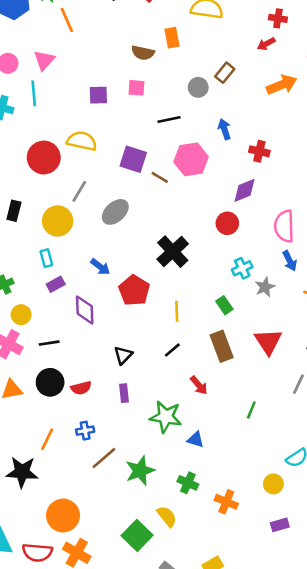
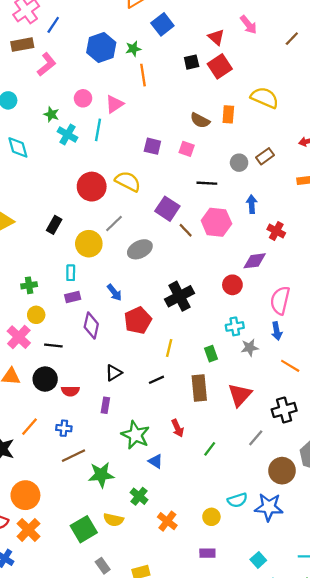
red arrow: (199, 385) -> (178, 428), moved
yellow semicircle: (167, 516) -> (113, 520), turned 126

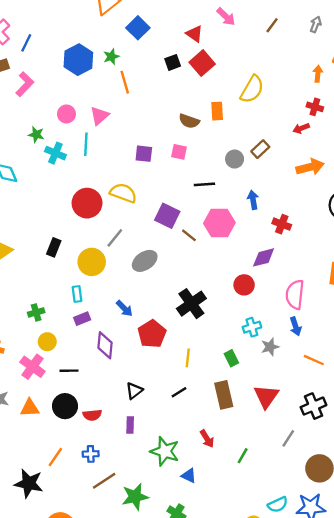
yellow semicircle: (265, 98) -> (252, 89), turned 104

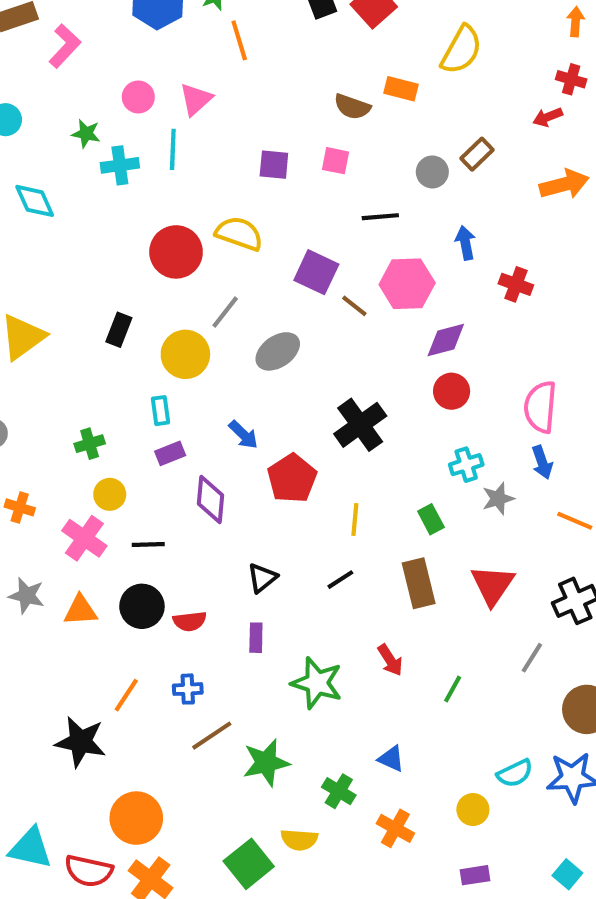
orange rectangle: (217, 111) -> (401, 89), turned -72
cyan cross: (55, 153) -> (120, 165), turned -30
purple diamond: (264, 257) -> (446, 340), moved
blue triangle: (189, 476) -> (391, 759), moved

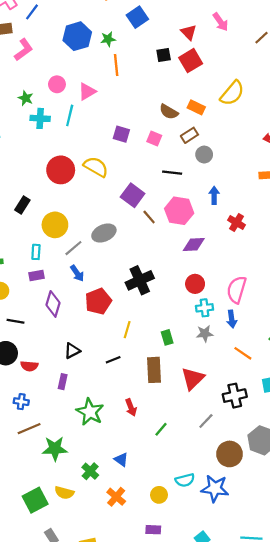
brown rectangle: (477, 154) -> (189, 135), moved
gray line: (225, 312) -> (73, 248), moved
red circle: (452, 391) -> (195, 284), moved
cyan cross: (466, 465) -> (205, 308), moved

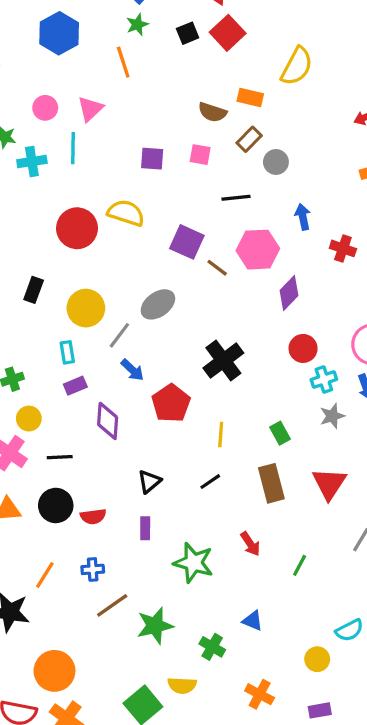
green star: (108, 39) -> (137, 25), moved
purple diamond: (194, 245) -> (289, 293), turned -30
orange cross: (116, 497) -> (260, 694), moved

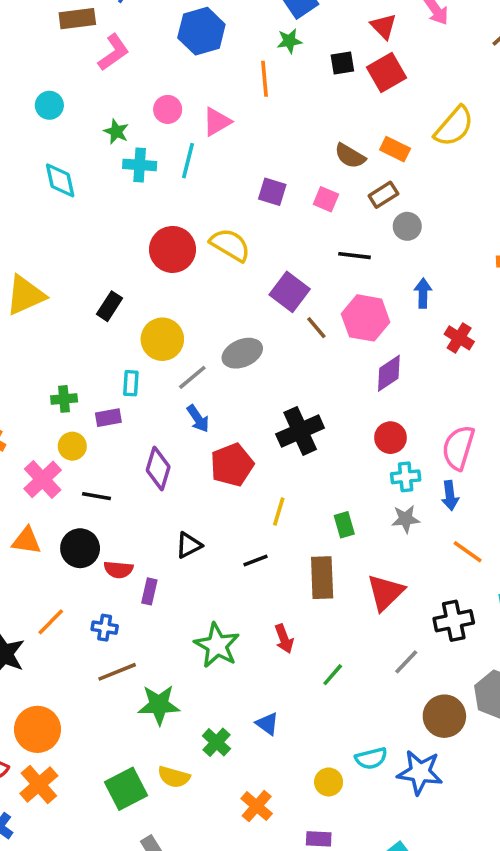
purple rectangle: (75, 386) -> (108, 418), moved
purple rectangle: (145, 528) -> (149, 591), moved

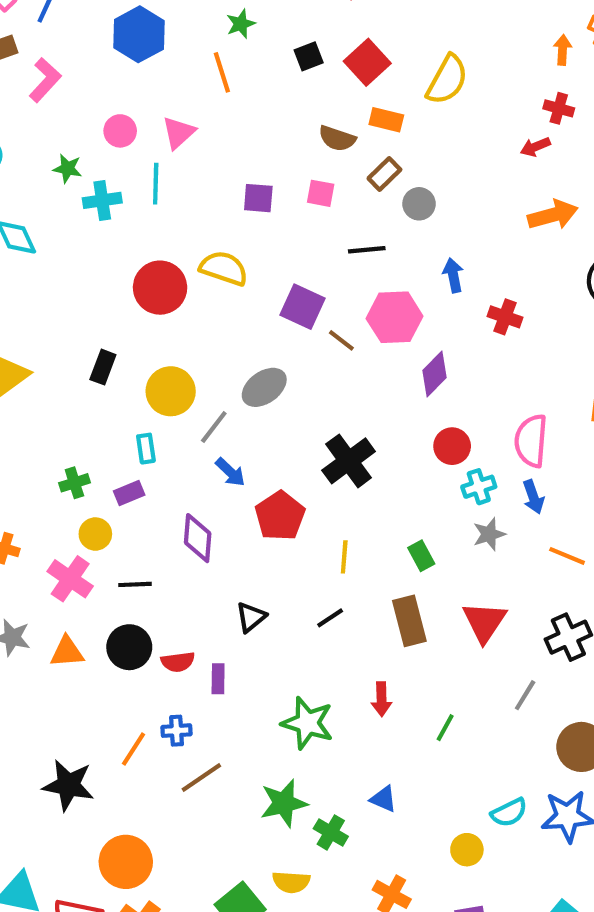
black square: (342, 63) -> (309, 56), moved
red square: (386, 73) -> (367, 62), moved
orange line: (51, 622) -> (134, 749), moved
red arrow: (284, 639) -> (381, 699), turned 32
green star: (159, 705) -> (284, 803), moved

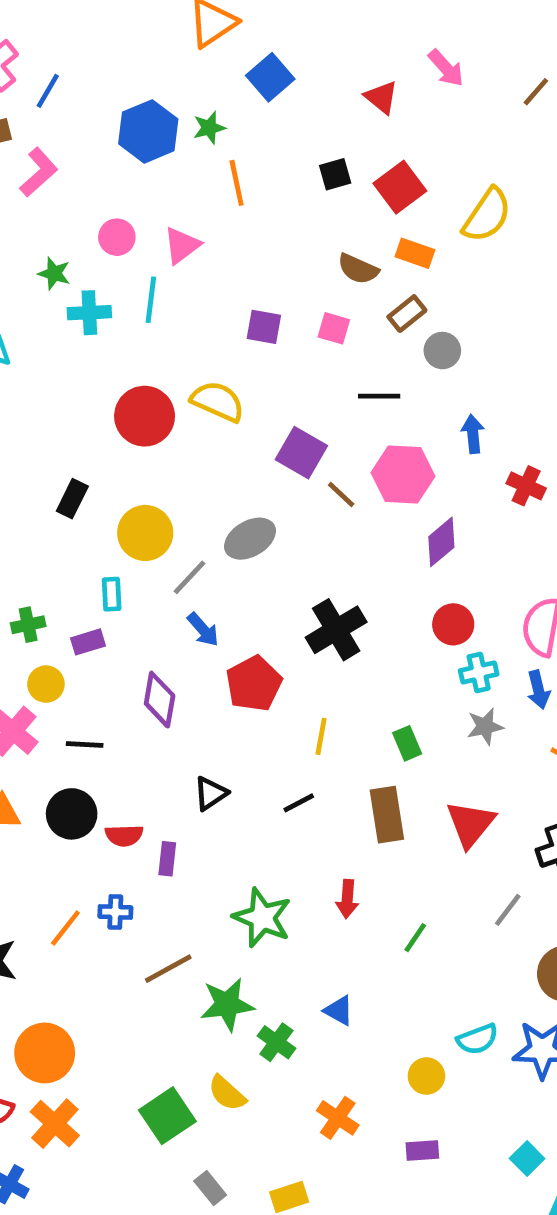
green star: (241, 24) -> (209, 128), moved
brown line: (201, 777) -> (168, 969), moved
yellow semicircle: (291, 882) -> (227, 1093), turned 33

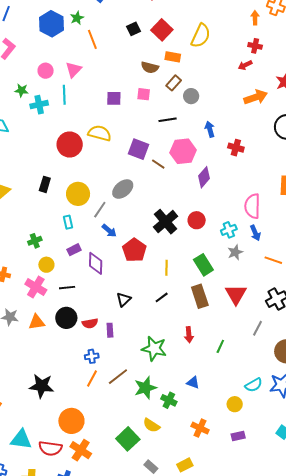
red circle: (453, 624) -> (197, 220), moved
purple rectangle: (88, 642) -> (74, 250), moved
green rectangle: (407, 743) -> (203, 265), size x1.5
orange line: (65, 928) -> (92, 378), moved

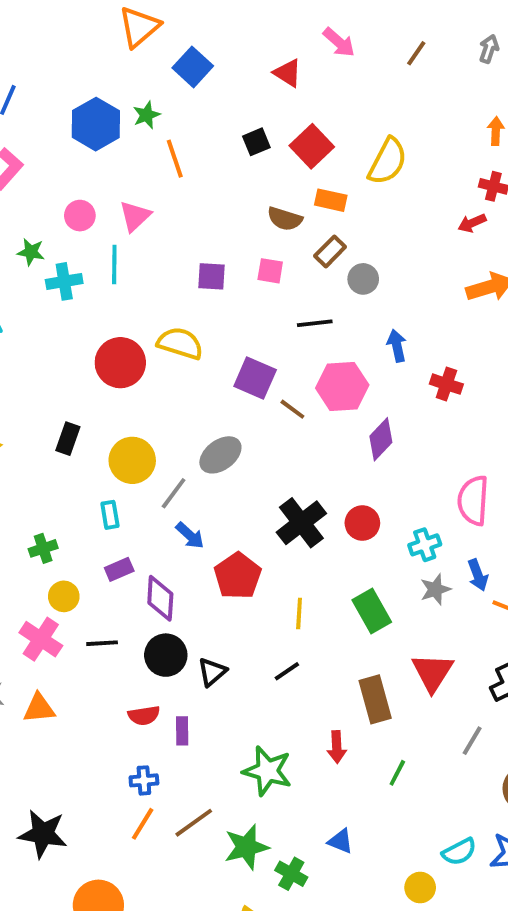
blue arrow: (255, 233) -> (478, 575), moved
brown rectangle: (200, 296) -> (375, 699), moved
black circle: (66, 318) -> (166, 655), moved

